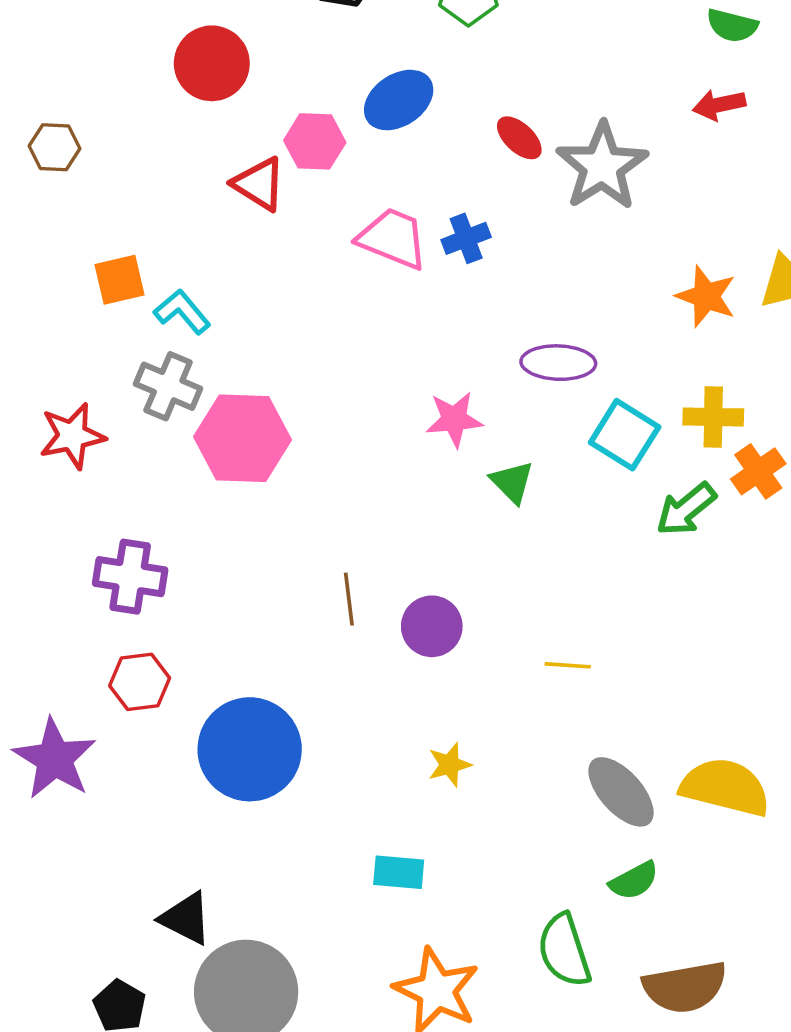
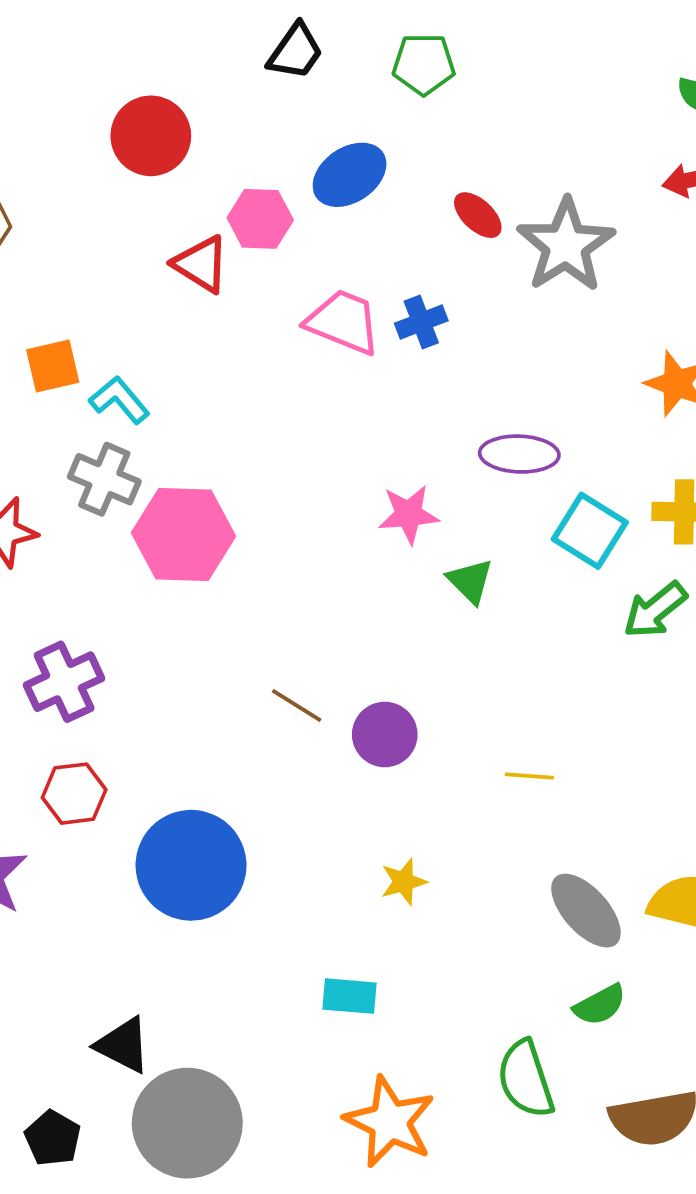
purple cross: (130, 577) -> (64, 682), turned -34
brown line: (349, 599) -> (297, 706), turned -51

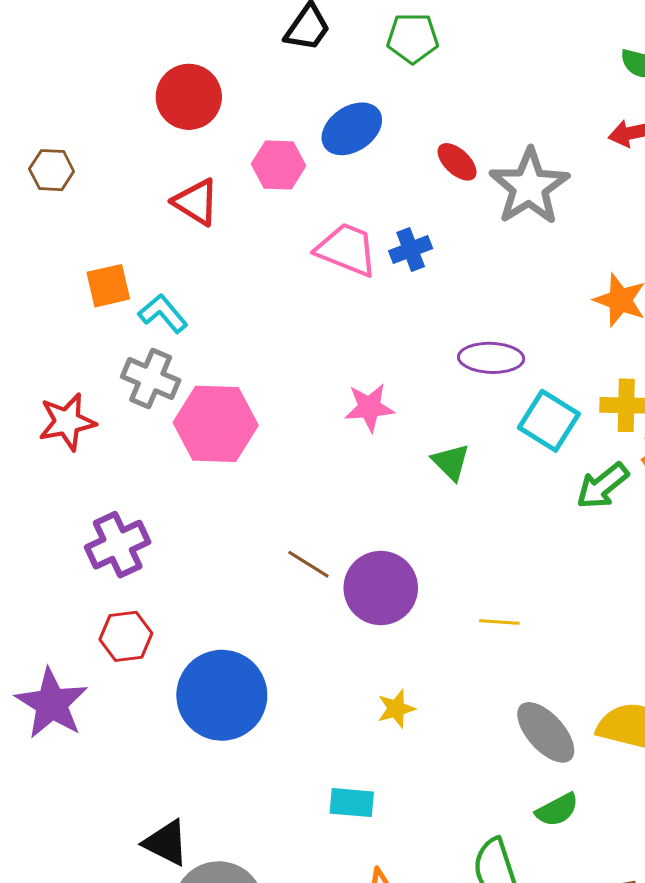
red triangle: (201, 264) -> (196, 202), moved
pink star: (409, 514) -> (369, 407), moved
purple circle: (385, 734) -> (381, 588), size x1.4

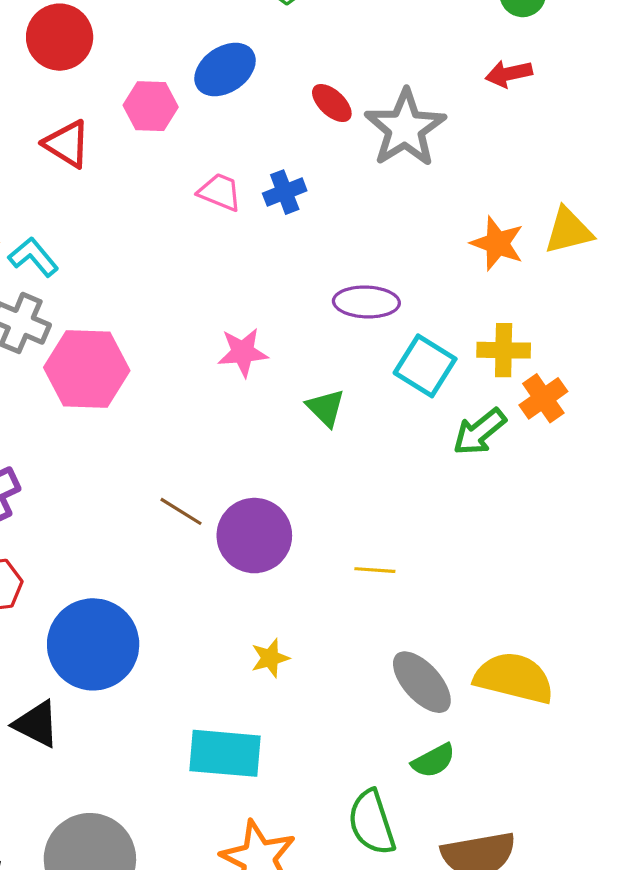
pink trapezoid: (347, 250) -> (220, 192), size x0.7
cyan rectangle: (352, 803) -> (225, 753), size x1.6
black triangle: (166, 843) -> (37, 724), moved

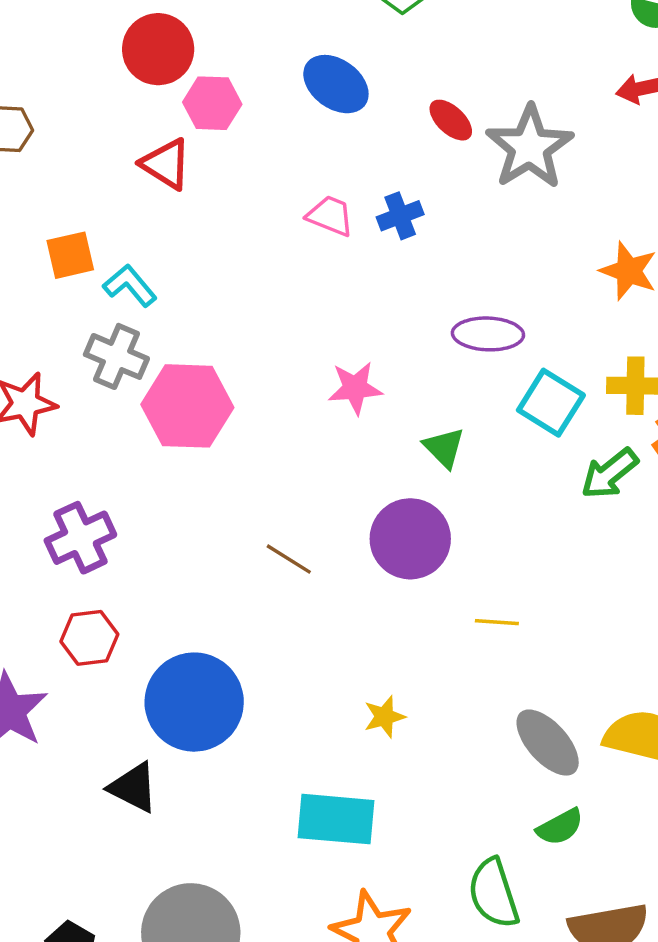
blue ellipse: (225, 70) -> (336, 84), turned 70
pink hexagon: (151, 106) -> (212, 103), moved
purple circle: (254, 536) -> (410, 539), moved

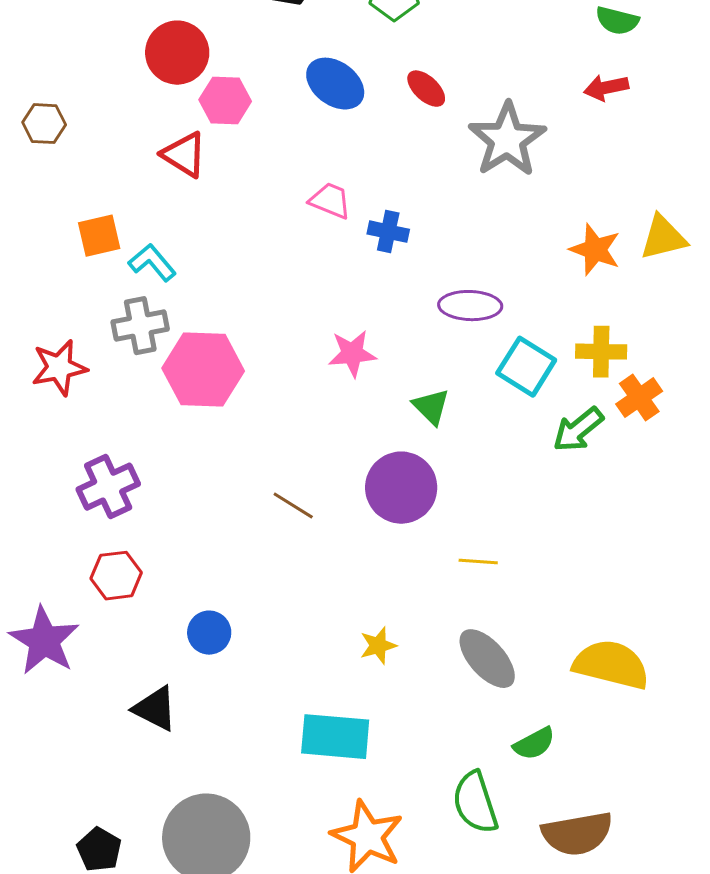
red ellipse: (451, 120) -> (426, 89), moved
blue cross: (400, 216) -> (388, 232), moved, turned 33
gray cross: (116, 356) -> (140, 326), turned -34
blue circle: (194, 702) -> (209, 633), size x0.5
gray ellipse: (548, 743) -> (487, 659), moved

